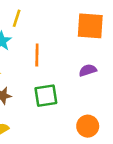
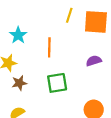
yellow line: (17, 18) -> (69, 15), moved

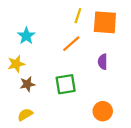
orange line: (49, 47) -> (71, 44), moved, turned 48
purple semicircle: (94, 61) -> (103, 62), turned -72

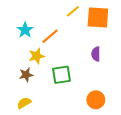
yellow line: (78, 16) -> (73, 11), turned 32
orange line: (71, 44) -> (50, 36), moved
yellow star: (16, 64) -> (36, 56), moved

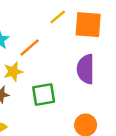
purple semicircle: (96, 54) -> (86, 69), size x1.6

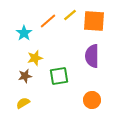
orange line: (30, 47) -> (48, 21), moved

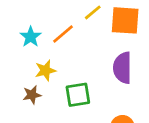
orange line: (48, 21) -> (63, 34), moved

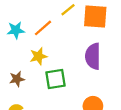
cyan star: (31, 37) -> (16, 30), turned 30
yellow star: (45, 70) -> (38, 56), moved

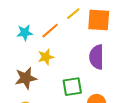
brown star: (17, 79) -> (26, 78), size x1.5
green square: (55, 79) -> (72, 87), moved

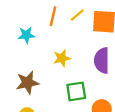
orange line: (50, 31) -> (53, 16), moved, turned -36
yellow star: (46, 57) -> (62, 58), moved

